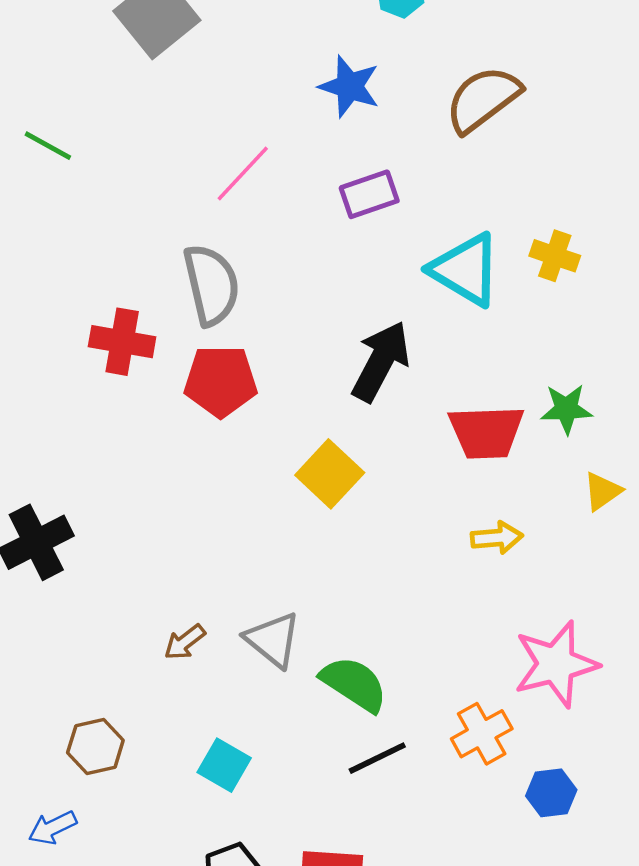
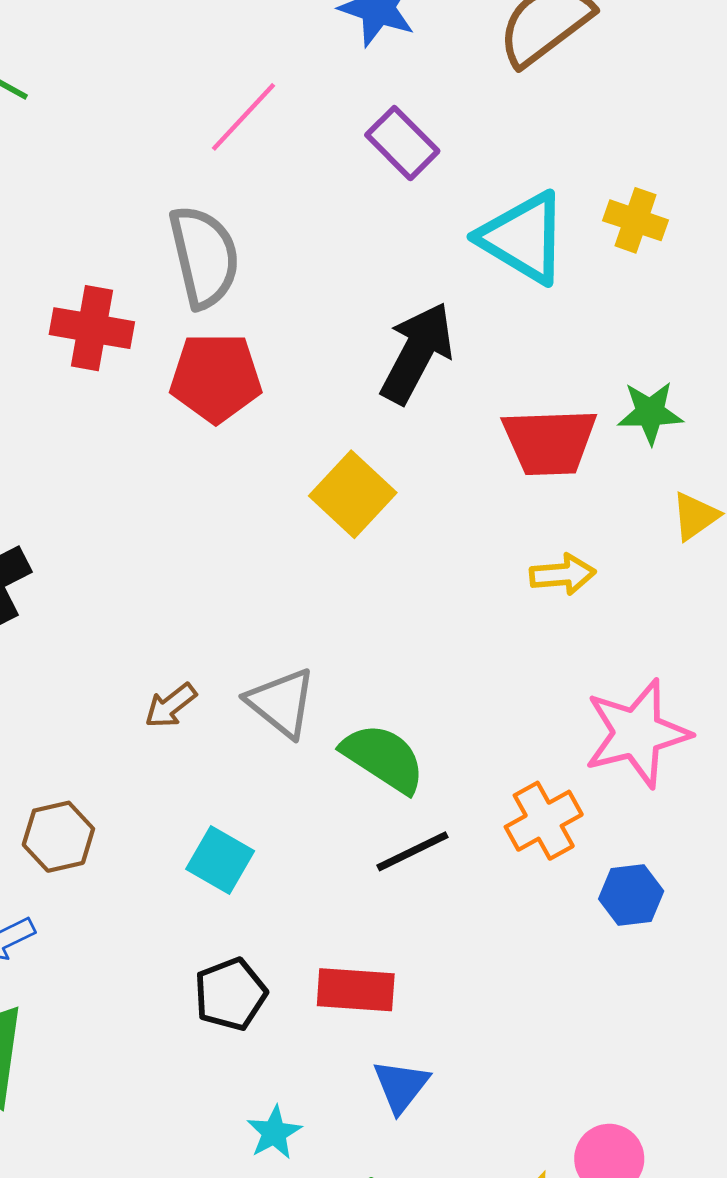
purple rectangle: (369, 194) -> (402, 143), turned 64

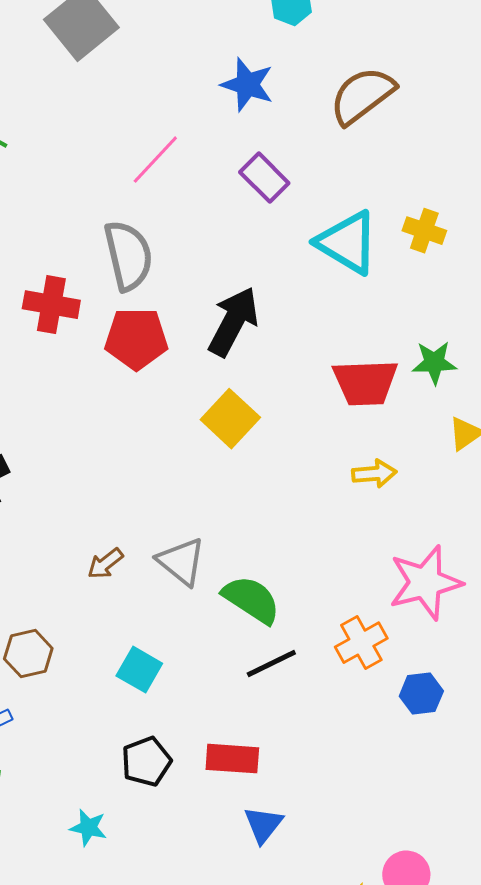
black arrow: (417, 353) -> (233, 322), moved
cyan star: (274, 1133) -> (88, 828), moved, turned -30

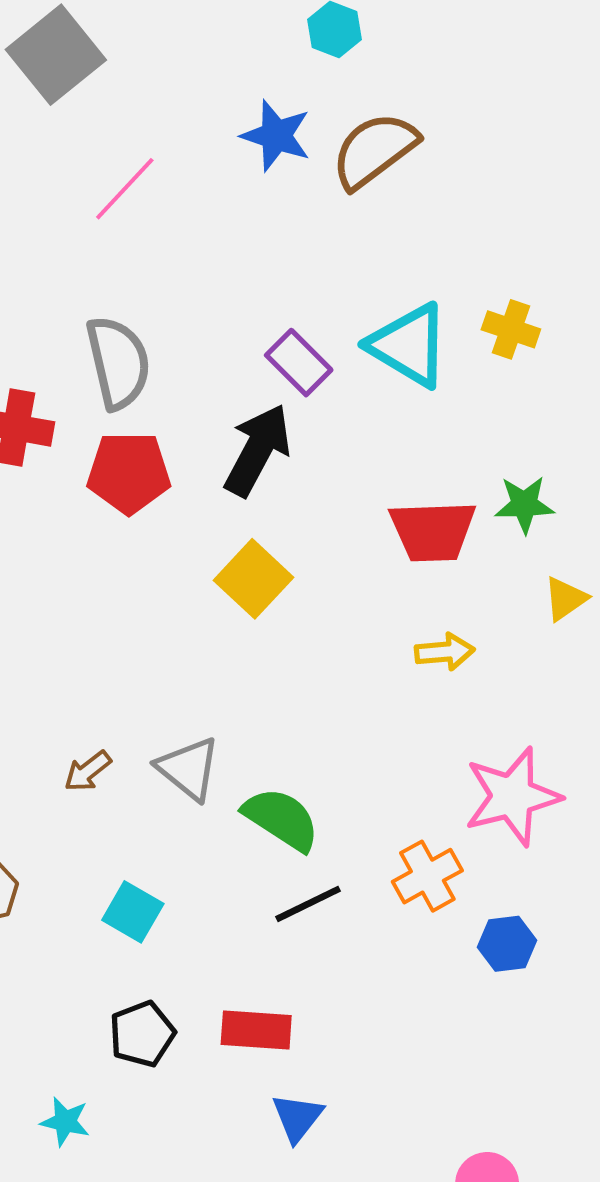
brown semicircle: (362, 96) -> (374, 150), moved
pink line: (155, 160) -> (125, 189), moved
purple rectangle: (264, 178) -> (299, 363), moved

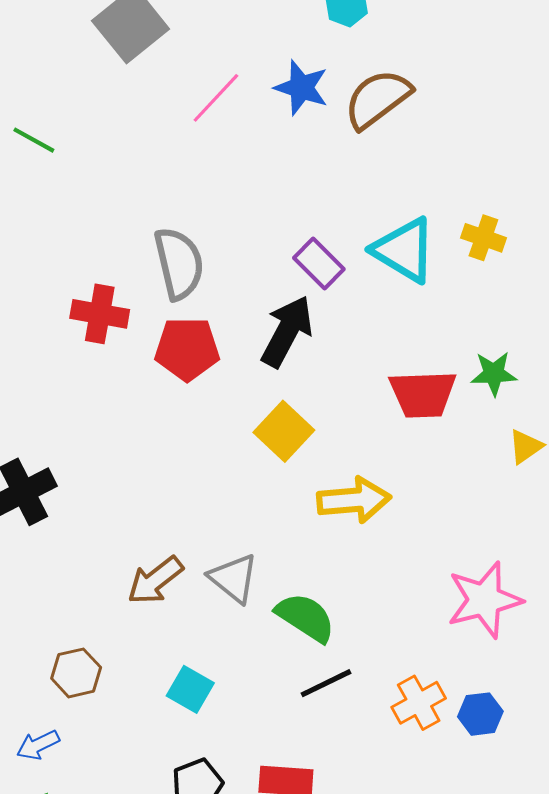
pink line: (125, 189) -> (216, 98), moved
yellow arrow: (445, 652) -> (354, 500), moved, size x1.6
brown arrow: (88, 771) -> (155, 580), size x1.5
orange cross: (427, 876) -> (419, 703), moved

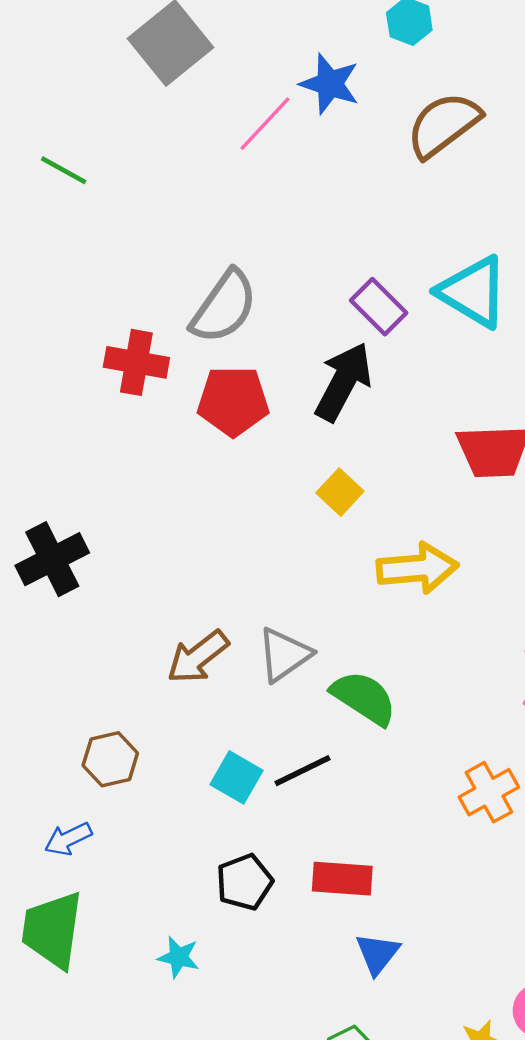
blue star: (301, 88) -> (330, 84), moved
gray semicircle: (179, 263) -> (224, 307), turned 48
yellow square: (284, 431) -> (340, 492), size x0.7
gray triangle: (233, 578) -> (284, 655), turned 46
black line: (326, 683) -> (302, 771), moved

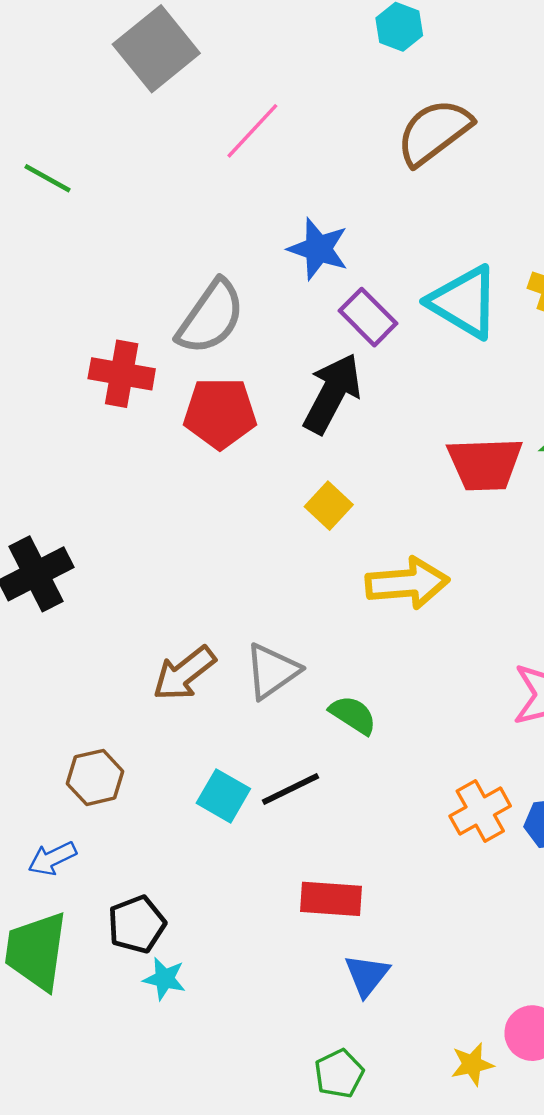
blue star: (330, 84) -> (318, 249), moved
green semicircle: (364, 698) -> (353, 715), size x0.7
black pentagon: (244, 882) -> (137, 924), moved

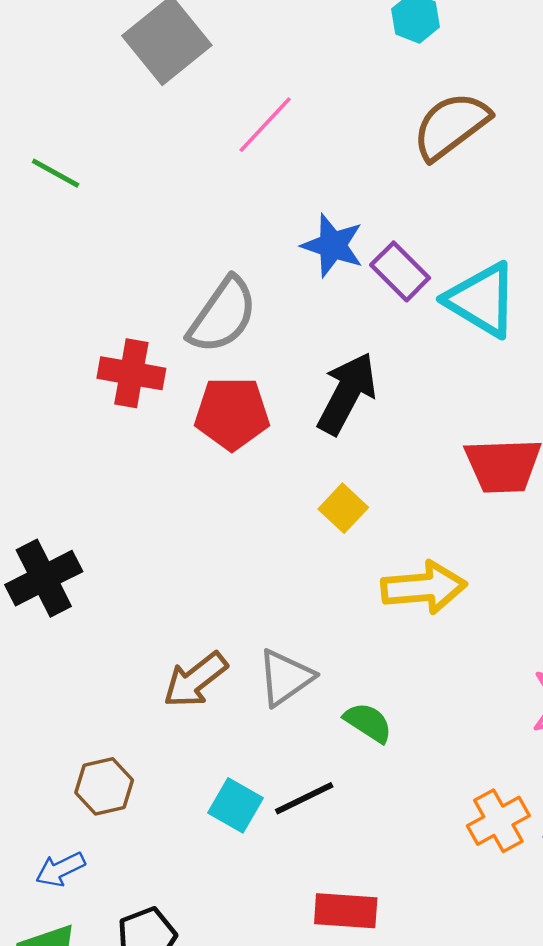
purple rectangle: (368, 317) -> (400, 271), moved

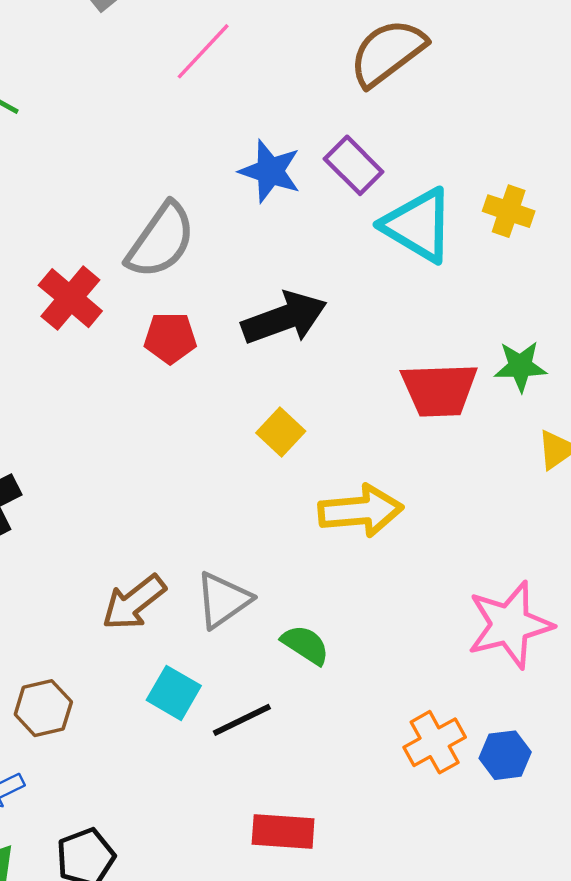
purple rectangle: (400, 271) -> (354, 165), moved
red cross: (131, 373) -> (70, 298), turned 30
black arrow: (347, 393) -> (284, 318), turned 42
red pentagon: (232, 413) -> (170, 338), size x0.7
cyan square: (236, 805) -> (174, 693), moved

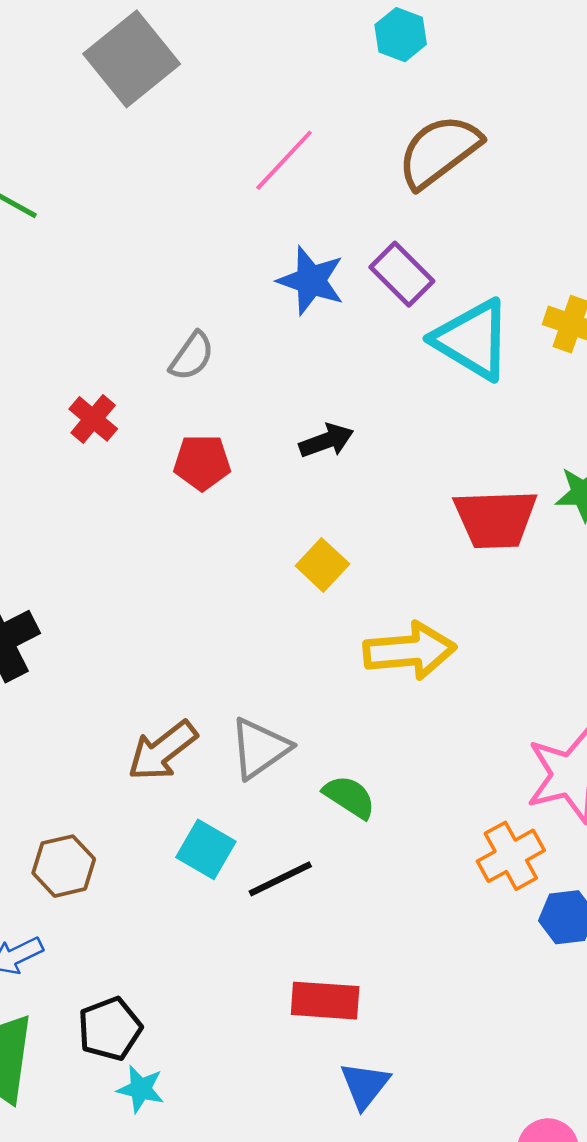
pink line: (203, 51) -> (284, 160), moved
gray semicircle: (161, 241) -> (192, 356), size x0.6
red cross: (70, 298) -> (93, 419), size x0.7
black arrow: (284, 318) -> (326, 441), size x0.6
orange cross: (435, 742) -> (511, 856), moved

